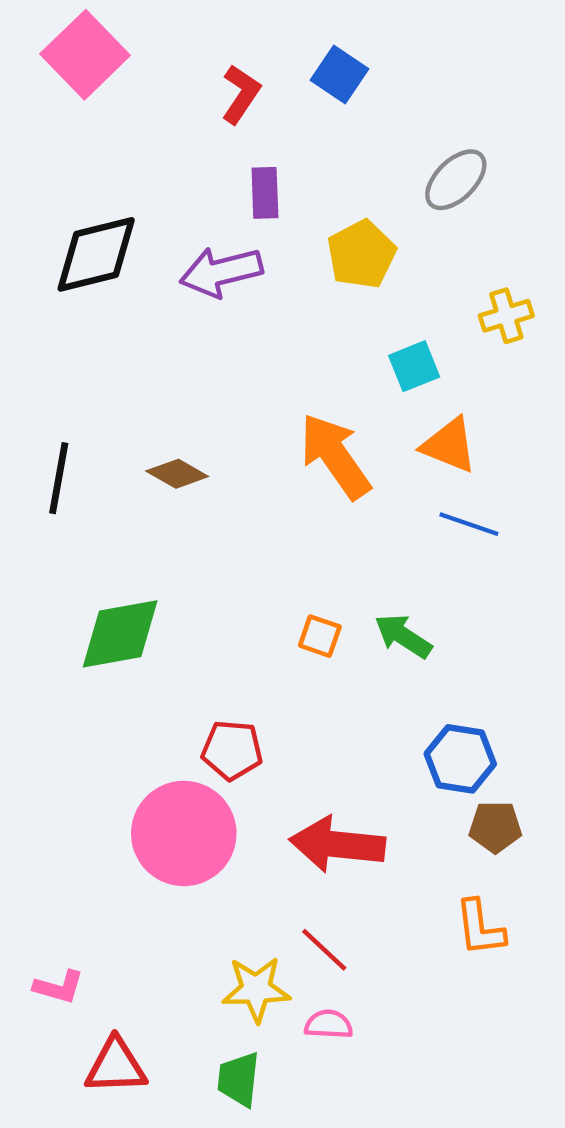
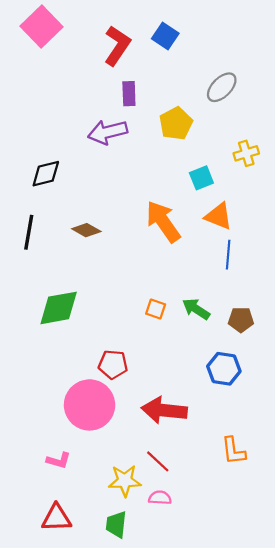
red L-shape: (241, 94) -> (117, 46), size x1.4
black diamond: (96, 254) -> (46, 174), moved, size x0.7
blue line: (469, 524) -> (228, 255), turned 76
brown pentagon: (495, 827) -> (241, 320), moved
pink L-shape: (59, 987) -> (59, 460), moved

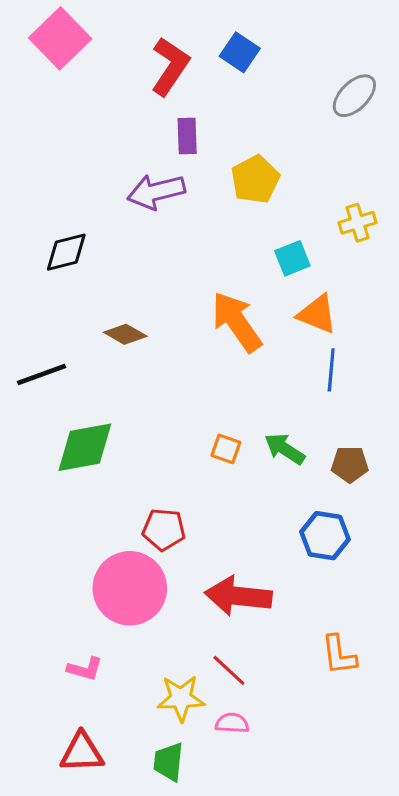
gray ellipse: (222, 87) -> (354, 96), moved
black line: (29, 232) -> (42, 375), moved, turned 60

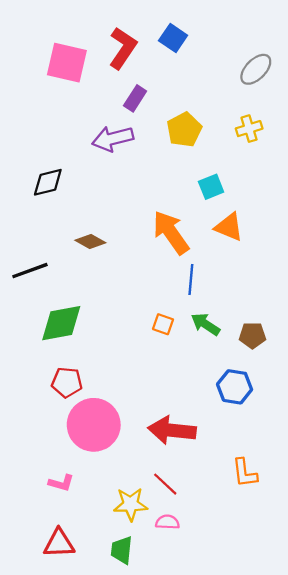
pink square: (60, 38) -> (67, 63), moved, turned -33
purple rectangle: (187, 136) -> (135, 98), turned 35
yellow cross: (357, 223) -> (249, 129), moved
blue line: (331, 370) -> (191, 279), moved
red pentagon: (164, 529) -> (67, 382), moved

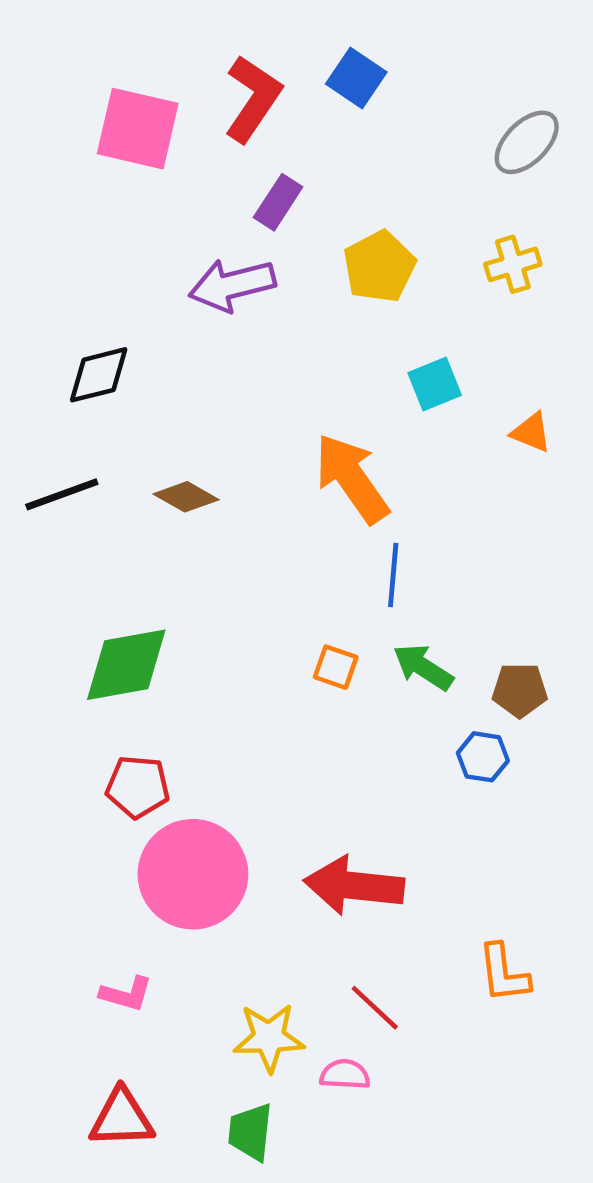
orange triangle: (229, 227) -> (531, 432), moved, size x0.7
black line: (30, 271) -> (62, 494), moved
blue hexagon: (235, 387) -> (483, 757), moved, size x0.7
red line: (165, 484) -> (375, 1008), moved

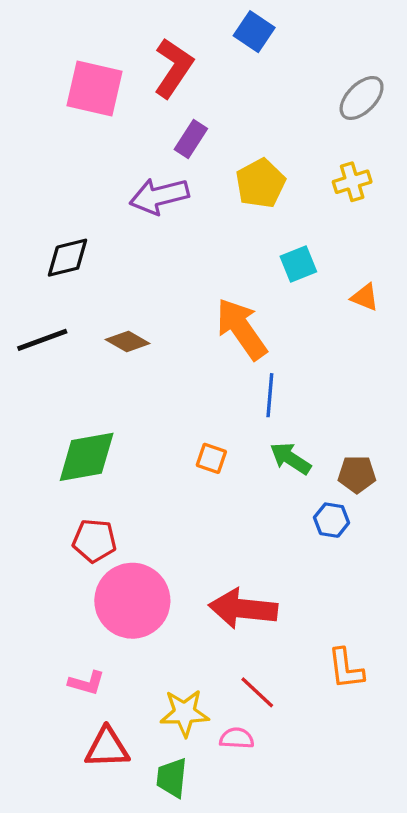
blue square: (356, 78) -> (254, 32), moved
orange square: (336, 667) -> (211, 458), moved
red triangle: (122, 1118) -> (107, 748), moved

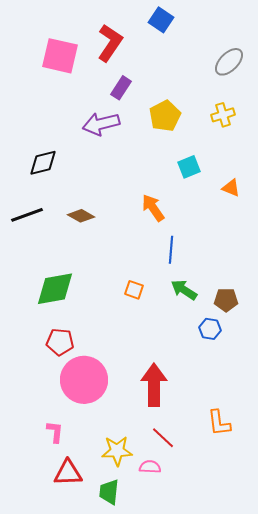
orange arrow: (241, 329) -> (153, 208), size x0.7
red arrow: (243, 609) -> (154, 385), turned 84
pink L-shape: (87, 683) -> (55, 432), turned -100

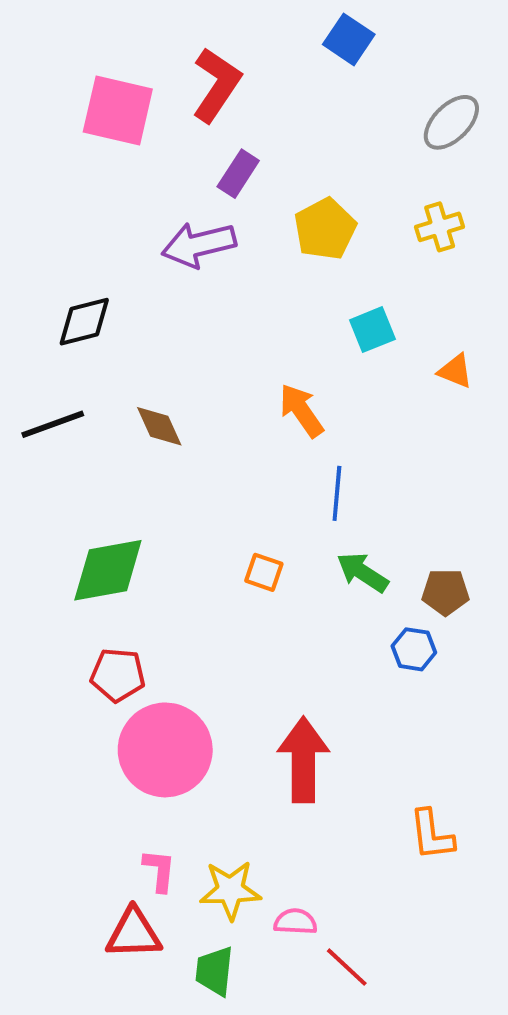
blue square: (161, 20) -> (349, 39), moved
brown diamond: (81, 216) -> (159, 426), turned 36
pink L-shape: (55, 432) -> (159, 870), moved
red line: (163, 438) -> (347, 967), moved

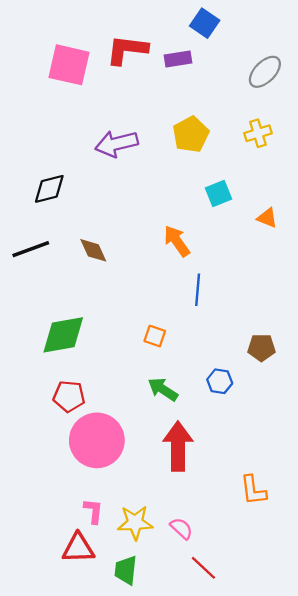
red L-shape: (216, 85) -> (127, 50), turned -117
purple rectangle: (238, 174) -> (178, 59), moved, turned 48
green arrow: (363, 572) -> (163, 389), moved
blue hexagon: (414, 649) -> (220, 381), moved
pink semicircle: (295, 922) -> (181, 528), moved, turned 40

